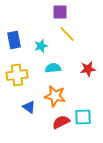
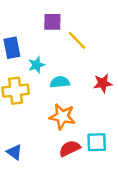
purple square: (60, 12) -> (52, 22), moved
cyan star: (41, 46) -> (36, 65), moved
blue triangle: (29, 107) -> (14, 152), moved

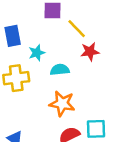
red star: (103, 83) -> (90, 52), moved

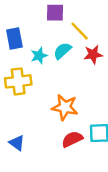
cyan semicircle: (60, 70) -> (62, 51), moved, turned -36

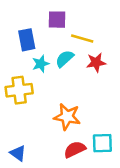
yellow line: (80, 31) -> (82, 39), turned -30
blue rectangle: (14, 38) -> (27, 40), moved

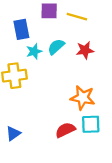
yellow line: (82, 39) -> (77, 17), moved
orange star: (67, 117) -> (83, 98), moved
blue triangle: (18, 153) -> (13, 133), turned 49

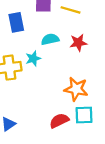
cyan semicircle: (56, 47) -> (50, 39), turned 30
cyan star: (34, 51) -> (33, 59), moved

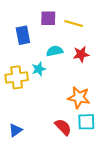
red semicircle: (59, 121) -> (63, 127), turned 72

